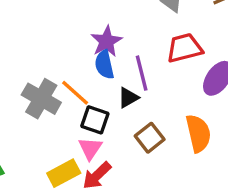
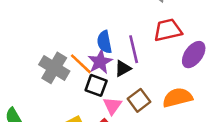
purple star: (106, 41) -> (100, 62), moved
orange semicircle: (198, 133) -> (177, 98), turned -92
pink triangle: (90, 148) -> (112, 106), moved

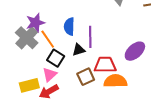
red trapezoid: (168, 30) -> (105, 65), moved
purple star: (100, 62) -> (35, 23), moved
pink triangle: (112, 106) -> (50, 75), moved

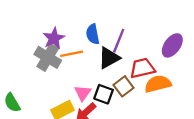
purple line: (90, 37) -> (119, 41), turned 35
orange line: (48, 39) -> (72, 54), turned -54
black triangle: (79, 50) -> (109, 58), size x1.5
black square: (56, 58) -> (104, 94), moved

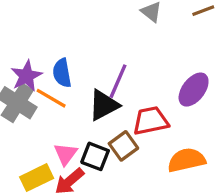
blue semicircle: (93, 34) -> (62, 73), moved
orange line: (72, 54) -> (51, 98), turned 40
orange semicircle: (158, 84) -> (186, 160), moved

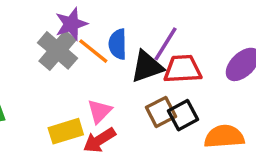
blue semicircle: (62, 73) -> (118, 44), moved
red trapezoid: (151, 121) -> (183, 69), moved
black square: (95, 156) -> (183, 115), moved, turned 32

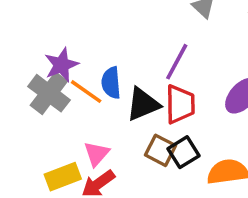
purple line: (166, 44) -> (177, 62), moved
red trapezoid: (183, 69) -> (180, 104), turned 96
brown square: (161, 112) -> (160, 150), turned -32

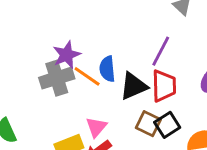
gray cross: (49, 93) -> (57, 78), turned 36

